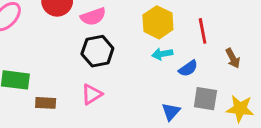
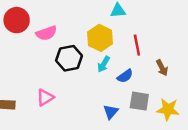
black hexagon: (97, 51) -> (69, 58), moved
cyan arrow: (162, 54) -> (104, 64), turned -49

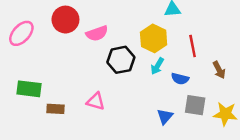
blue semicircle: (125, 76) -> (180, 79), turned 49
pink triangle: (45, 98) -> (96, 101), turned 48

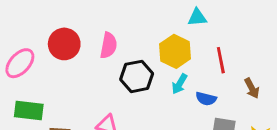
red circle: (65, 20) -> (64, 44), moved
pink ellipse: (21, 33) -> (20, 63), moved
pink semicircle: (97, 33) -> (109, 45), turned -60

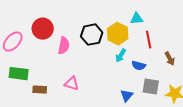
cyan triangle: (197, 17) -> (137, 19), moved
pink semicircle: (109, 45) -> (64, 46), moved
black hexagon: (137, 76) -> (92, 35), moved

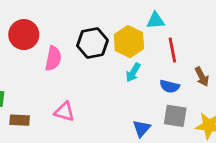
blue semicircle: (139, 66) -> (170, 86), moved

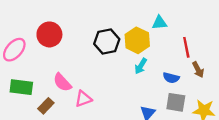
red line: (172, 50) -> (186, 47), moved
pink semicircle: (53, 58) -> (62, 82), moved, turned 126
pink triangle: (64, 112) -> (83, 99), turned -36
brown rectangle: (20, 120) -> (46, 106), turned -49

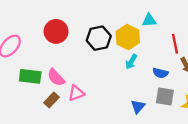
red circle: (49, 34) -> (56, 31), moved
green rectangle: (21, 87) -> (30, 76), moved
brown rectangle: (46, 106) -> (52, 100), moved

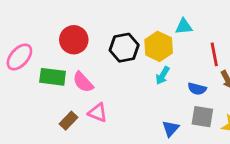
green rectangle: (30, 76) -> (53, 77), moved
pink semicircle: (56, 77) -> (83, 82), moved
pink triangle: (76, 93) -> (98, 113), turned 42

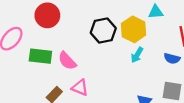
red circle: (74, 40) -> (47, 15), moved
blue semicircle: (197, 89) -> (172, 58), moved

